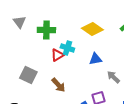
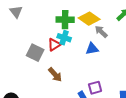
green cross: (46, 30) -> (65, 20), moved
gray square: (28, 75) -> (35, 53), moved
gray arrow: (113, 77) -> (101, 32), moved

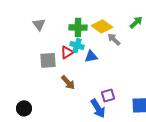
gray triangle: (16, 12) -> (39, 24), moved
blue triangle: (92, 49) -> (91, 56), moved
gray square: (35, 53) -> (48, 60), turned -30

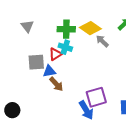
blue triangle: (91, 56) -> (49, 71), moved
purple square: (108, 95) -> (96, 97), size x1.5

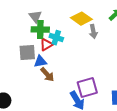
gray triangle: (27, 26) -> (35, 17), moved
green cross: (66, 29) -> (40, 30), moved
gray arrow: (102, 41) -> (93, 32), turned -144

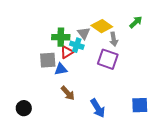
gray triangle: (35, 17) -> (84, 33), moved
brown arrow: (47, 75) -> (68, 93), moved
purple square: (87, 88) -> (108, 59), moved, turned 35

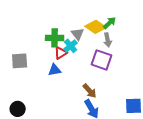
green arrow: (136, 22) -> (110, 23), moved
cyan cross: (77, 45) -> (71, 46), turned 32
gray square: (48, 60) -> (20, 61), moved
brown arrow: (68, 93) -> (90, 91), moved

